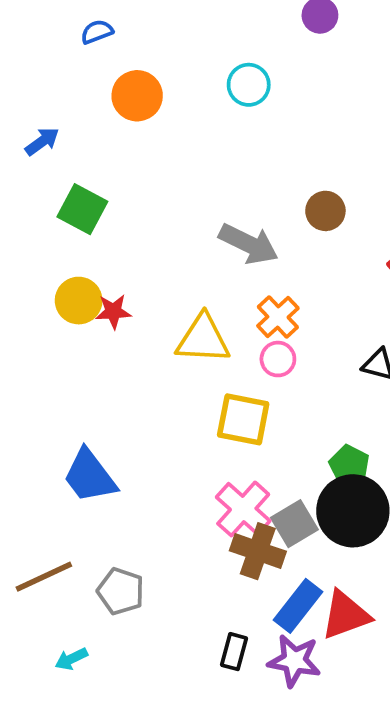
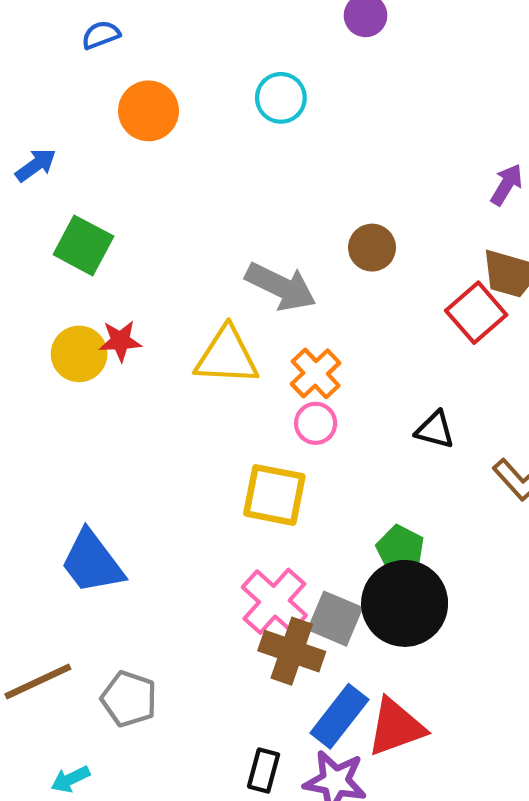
red star: (113, 312) -> (120, 341), moved
yellow triangle: (203, 339) -> (227, 356), moved
gray square: (294, 524) -> (335, 619), turned -36

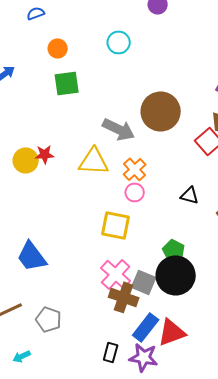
orange circle: (149, 111) -> (58, 48), size x0.7
green square: (83, 245) -> (67, 83), moved, turned -36
brown circle: (372, 248) -> (161, 111), size x1.8

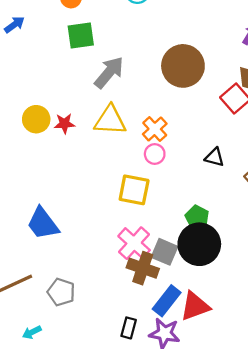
gray arrow: (119, 129) -> (109, 72), moved, turned -76
red star: (45, 154) -> (64, 124), moved

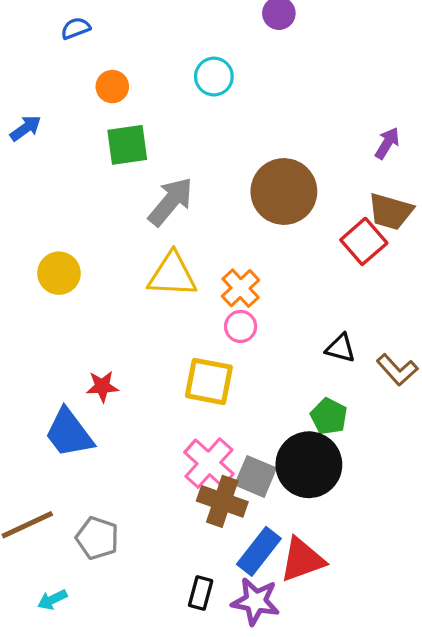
red star: (64, 124) -> (102, 386), moved
black triangle: (214, 157) -> (341, 348), moved
green pentagon: (197, 217) -> (329, 416), moved

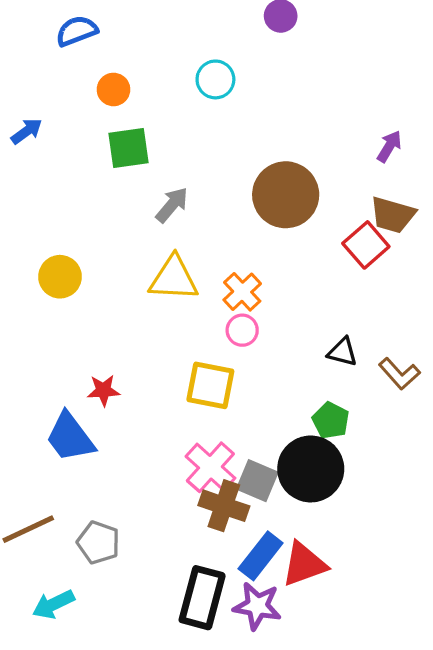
blue semicircle: (76, 28) -> (77, 31), size x1.4
gray arrow: (171, 201) -> (172, 205), size x0.7
black rectangle: (201, 593) -> (202, 598), size x1.8
cyan arrow: (52, 600) -> (53, 604), size x1.4

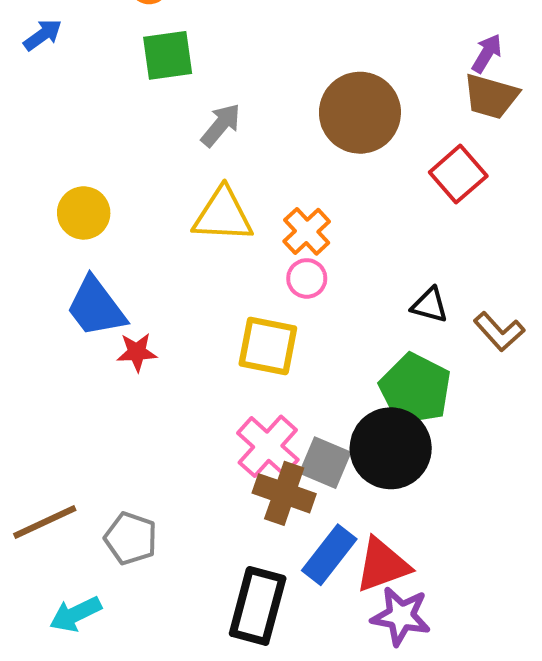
brown trapezoid: (393, 215) -> (491, 96), moved
green pentagon: (331, 420) -> (415, 389), size x1.6
blue trapezoid: (70, 437) -> (96, 307), moved
purple star: (257, 606) -> (401, 616), moved

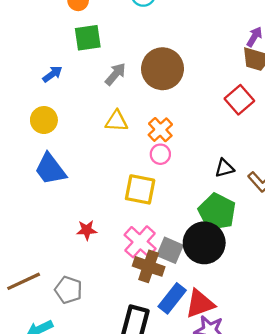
blue arrow: (43, 35) -> (52, 74), moved
brown circle: (360, 113) -> (162, 69), moved
yellow triangle: (223, 215) -> (117, 121), size x0.7
black triangle: (430, 305) -> (224, 168), turned -30
red star: (137, 352) -> (87, 230), moved

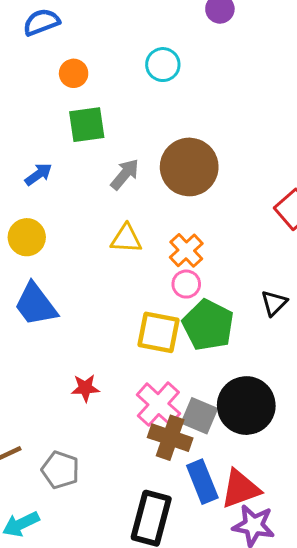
black triangle: (224, 168) -> (274, 303), turned -30
green pentagon: (217, 212) -> (208, 325), moved
blue rectangle: (172, 298) -> (202, 482), turned -60

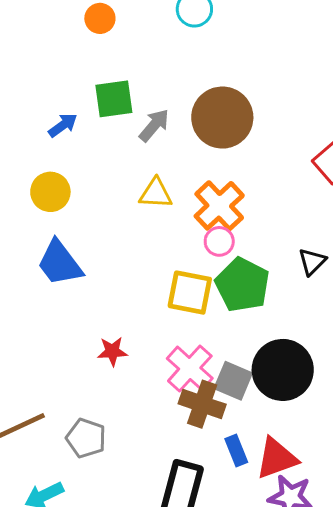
green square: (87, 125) -> (114, 99), moved
orange cross: (186, 250) -> (219, 206), size x1.4
blue rectangle: (202, 482) -> (236, 451), size x0.7

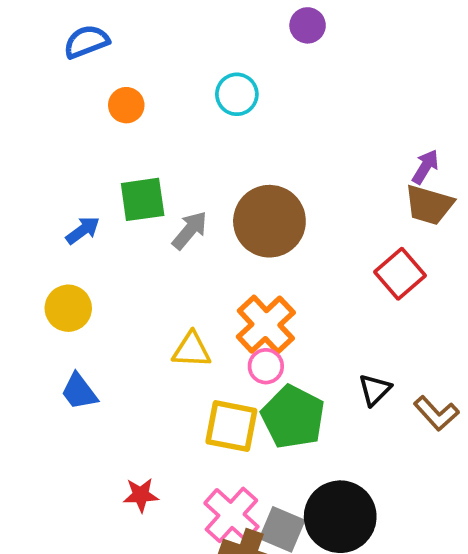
yellow triangle: (156, 193) -> (192, 350), moved
blue trapezoid: (60, 263) -> (79, 392), size x0.7

